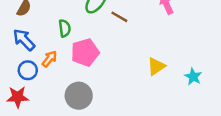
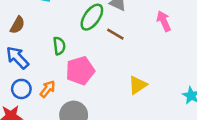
orange arrow: (49, 59) -> (47, 89), moved
yellow triangle: (156, 66) -> (138, 85), moved

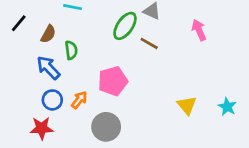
green semicircle: (59, 46) -> (71, 50), moved
yellow triangle: (138, 85) -> (187, 105), moved, turned -36

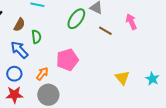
brown line: (149, 43) -> (105, 31), moved
blue circle: (52, 100) -> (14, 74), moved
gray circle: (106, 127) -> (48, 95), moved

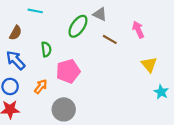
green semicircle: (36, 37) -> (46, 49), moved
yellow triangle: (122, 78) -> (149, 65), moved
gray circle: (48, 95) -> (64, 109), moved

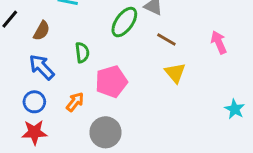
pink arrow: (138, 30) -> (219, 42), moved
yellow triangle: (149, 65) -> (175, 73), moved

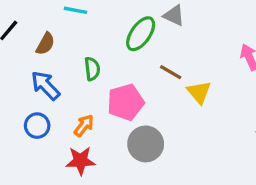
brown line: (166, 39) -> (171, 72), moved
red star: (34, 132) -> (81, 161), moved
gray circle: (105, 132) -> (146, 144), moved

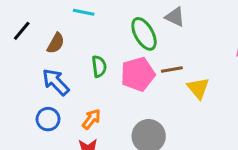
green ellipse: (141, 34) -> (144, 34), turned -64
brown line: (171, 72) -> (172, 70), turned -40
pink pentagon: (126, 102) -> (138, 74), moved

